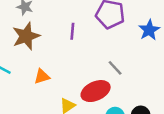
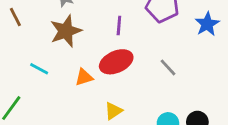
red ellipse: (96, 91) -> (116, 62), moved

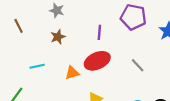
brown star: (66, 31) -> (58, 37), size x0.6
cyan line: (39, 69) -> (37, 66), turned -40

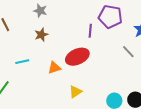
purple line: (99, 32) -> (90, 31), moved
gray line: (138, 65) -> (128, 52), moved

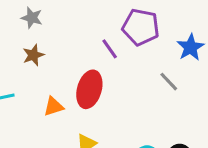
purple line: (90, 31) -> (110, 49), turned -40
red ellipse: (77, 57) -> (89, 89), turned -50

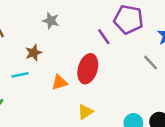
gray star: (32, 18) -> (51, 21), moved
brown star: (33, 55) -> (34, 53), moved

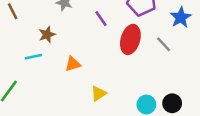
purple line: (104, 37) -> (101, 19), moved
red ellipse: (88, 69) -> (130, 39), moved

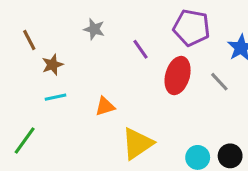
brown star: (47, 35) -> (52, 65), moved
yellow triangle: (99, 93) -> (137, 144), size x1.6

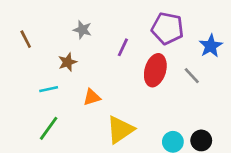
purple line: (140, 49) -> (123, 47), turned 60
brown star: (52, 65) -> (68, 62), moved
green line: (25, 140) -> (49, 128), moved

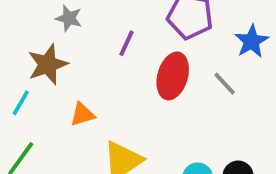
brown star: (68, 62) -> (48, 64), size x1.5
cyan line: (49, 89) -> (21, 103), turned -48

